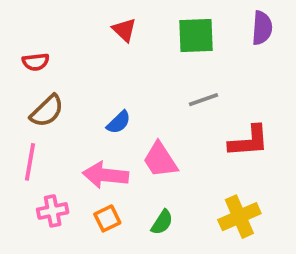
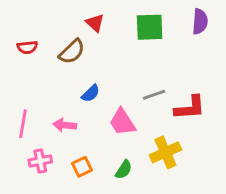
gray line: (204, 100) -> (154, 95), moved
brown semicircle: (47, 111) -> (72, 52), moved
pink arrow: (105, 175) -> (65, 125), moved, size x0.7
yellow cross: (239, 217) -> (165, 152), moved

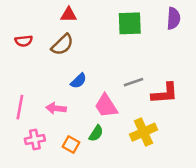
red triangle: (95, 23) -> (69, 15), moved, turned -42
orange square: (82, 167) -> (71, 145), turned -35
green semicircle: (124, 170) -> (96, 133), moved

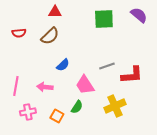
purple semicircle: (173, 18) -> (139, 15), turned -54

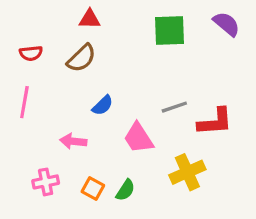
pink line: (16, 86) -> (24, 102), moved
green semicircle: (77, 107) -> (125, 190), moved

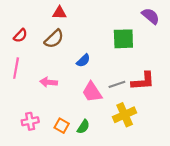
green square: (169, 30) -> (123, 39), moved
red semicircle: (31, 53) -> (20, 36), turned -40
blue semicircle: (103, 105) -> (83, 61), moved
gray line: (174, 107) -> (117, 84), moved
pink arrow: (73, 141) -> (49, 82), moved

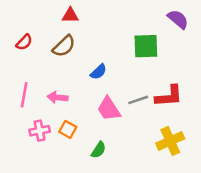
pink line: (16, 68) -> (24, 95), moved
yellow cross: (125, 115) -> (170, 141), moved
pink cross: (30, 121) -> (40, 131), moved
orange square: (62, 126) -> (68, 129), moved

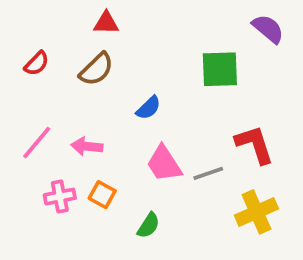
pink line: (24, 95) -> (37, 143), turned 30
red L-shape: (169, 96) -> (255, 144), turned -104
gray line: (138, 100) -> (208, 173), moved

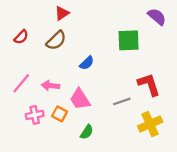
red triangle: (106, 23) -> (62, 13), turned -35
pink trapezoid: (164, 164) -> (80, 99), moved

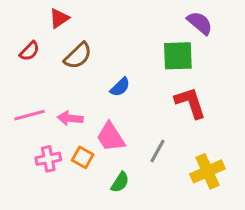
red triangle: (62, 13) -> (59, 18), moved
purple semicircle: (157, 17) -> (200, 23), moved
pink line: (21, 83) -> (29, 115), turned 35
red L-shape: (149, 84) -> (190, 103), moved
gray line: (122, 101) -> (158, 151), moved, turned -42

